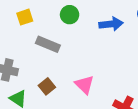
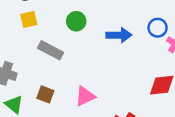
pink triangle: (84, 85) -> (85, 96), turned 45
brown square: (47, 86) -> (45, 94), turned -35

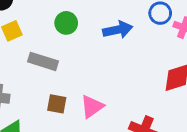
brown square: (45, 94) -> (57, 104), moved

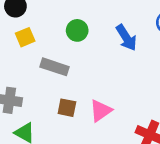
blue arrow: (118, 30) -> (126, 38), turned 68

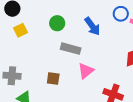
gray rectangle: (54, 67) -> (71, 49), moved
pink triangle: (101, 111) -> (86, 71), moved

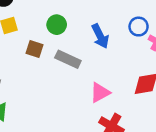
pink triangle: (86, 71) -> (100, 93), moved
brown square: (53, 79) -> (35, 49), moved

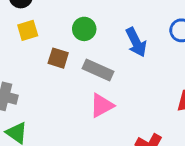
pink triangle: (100, 93) -> (102, 105), moved

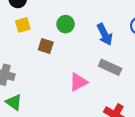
gray rectangle: (98, 70) -> (110, 67), moved

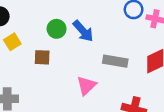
blue arrow: (105, 34) -> (83, 31), moved

